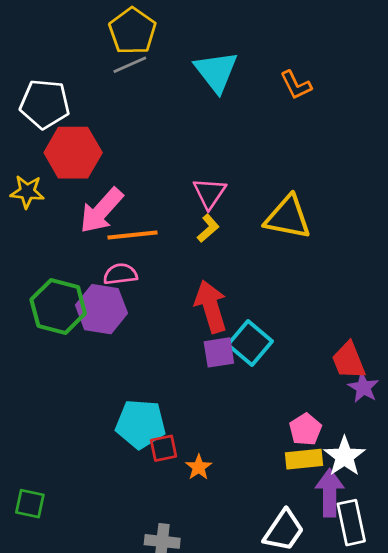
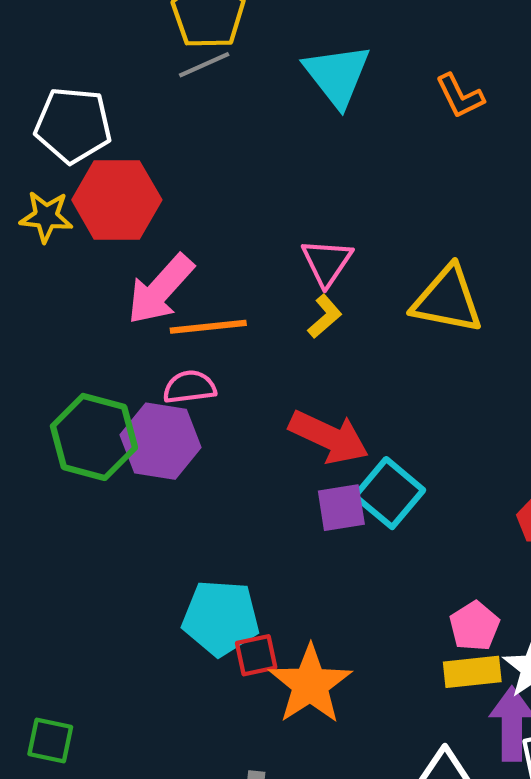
yellow star: (27, 192) -> (46, 217), moved
red arrow: (211, 307) -> (329, 437), turned 132
orange star: (199, 467) -> (310, 684), size x2.0

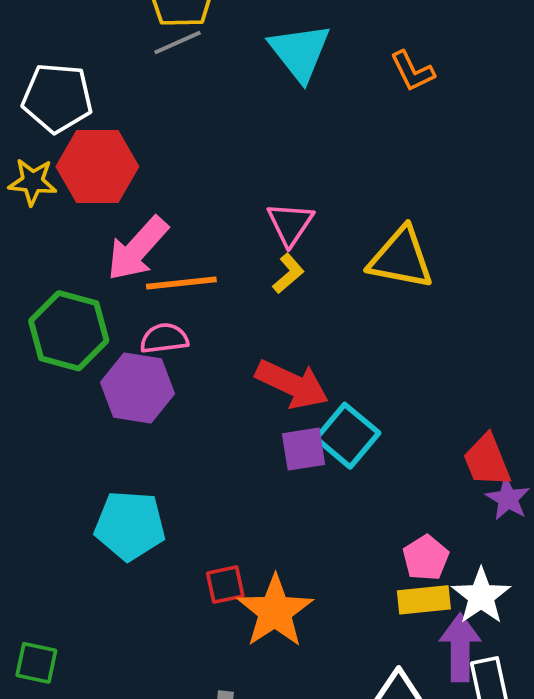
green hexagon: (94, 437) -> (69, 331), moved
cyan pentagon: (221, 618) -> (130, 525), moved

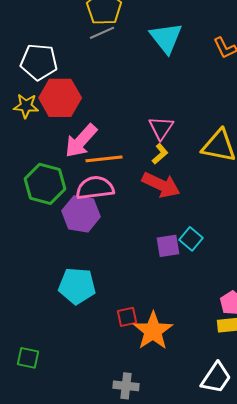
pink semicircle: (164, 338) -> (95, 188), size x1.5
red arrow: (292, 384) -> (161, 185), moved
cyan square: (347, 436) -> (191, 239), size x0.7

